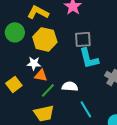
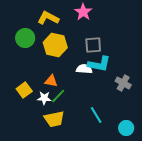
cyan L-shape: (89, 58) -> (99, 64), turned -65
white star: (34, 63) -> (44, 98), moved
white semicircle: (70, 86) -> (84, 69), moved

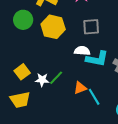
cyan L-shape: (99, 64) -> (97, 59), moved
orange triangle: (51, 81) -> (80, 88), moved, turned -32
yellow trapezoid: (54, 119) -> (20, 100), moved

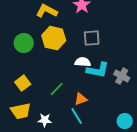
green circle: (23, 20) -> (24, 43), moved
white star: (42, 80) -> (45, 120), moved
cyan line: (94, 97) -> (77, 116), moved

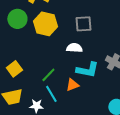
green circle: (24, 43) -> (17, 19), moved
cyan L-shape: (98, 70) -> (87, 70), moved
cyan line: (77, 116) -> (51, 94), moved

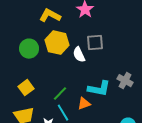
green circle: (17, 19) -> (29, 49), moved
white semicircle: (74, 48) -> (79, 55), moved, turned -119

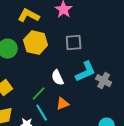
white semicircle: (79, 55) -> (58, 78), moved
cyan L-shape: (99, 89) -> (86, 72), moved, turned -35

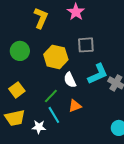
yellow L-shape: (29, 16) -> (41, 18), turned 85
yellow hexagon: (36, 43) -> (56, 57), moved

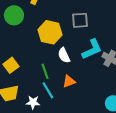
green circle: (20, 51) -> (14, 15), moved
green line: (51, 96) -> (45, 71), turned -63

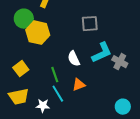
yellow hexagon: (50, 32) -> (38, 33), moved

